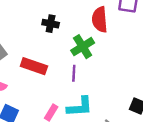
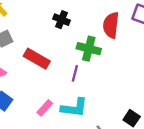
green cross: (83, 47) -> (89, 49), turned 35

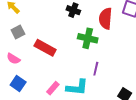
black cross: (61, 20) -> (73, 10), moved
purple line: (75, 73) -> (96, 69), moved

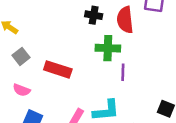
black cross: (73, 10) -> (94, 15), moved
purple line: (96, 69) -> (123, 72), moved

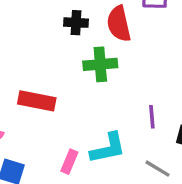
purple line: (123, 72) -> (152, 117), moved

